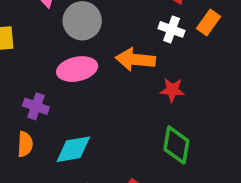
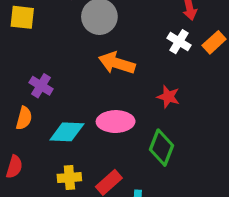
orange arrow: (135, 59) -> (117, 63), moved
pink ellipse: (77, 69) -> (116, 122), moved

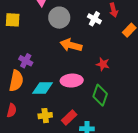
white cross: (179, 42) -> (94, 19), moved
orange semicircle: (24, 118) -> (16, 81), size x1.5

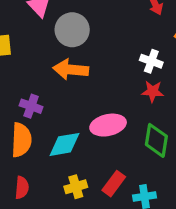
white cross: (94, 19) -> (151, 61), moved
orange arrow: (71, 45) -> (71, 70), moved

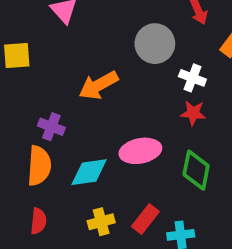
gray circle: (72, 30) -> (155, 44), moved
orange arrow: (71, 70) -> (99, 85), turned -36

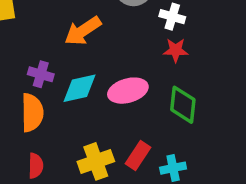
cyan diamond: (89, 172) -> (80, 88), moved
yellow cross: (101, 222) -> (96, 161), size x1.4

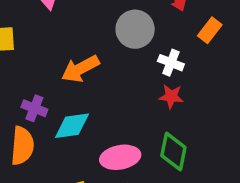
pink ellipse: (128, 91) -> (120, 157), moved

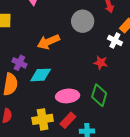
white cross: (171, 63) -> (115, 40), moved

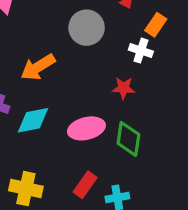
pink ellipse: (68, 96) -> (86, 128), moved
yellow cross: (43, 119) -> (26, 189), moved, turned 30

